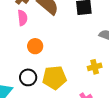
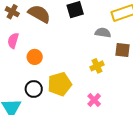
pink semicircle: (22, 18) -> (13, 41), moved, turned -147

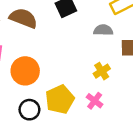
orange circle: (35, 57) -> (25, 71), size x1.5
pink cross: (94, 100) -> (95, 101), moved

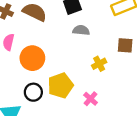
gray semicircle: (103, 30) -> (81, 30), moved
pink cross: (95, 101) -> (91, 99), moved

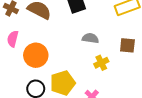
gray semicircle: (81, 30) -> (90, 38), moved

